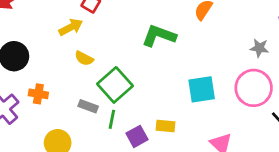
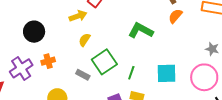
yellow semicircle: (84, 58) -> (84, 40), turned 88
orange cross: (38, 94) -> (48, 61), turned -32
green line: (112, 119) -> (131, 73), moved

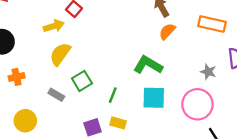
green L-shape: (141, 31) -> (148, 65), moved
yellow semicircle: (84, 40) -> (60, 54), size x1.5
green square: (104, 62) -> (82, 81), size x0.7

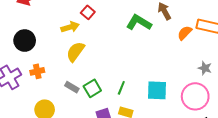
orange semicircle: (167, 31) -> (185, 33), moved
green L-shape: (148, 65) -> (139, 23), moved
green square: (82, 81) -> (92, 88), moved

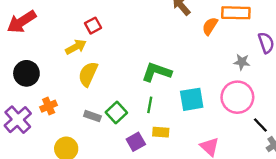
red square: (88, 12) -> (93, 26), turned 32
green L-shape: (139, 23) -> (157, 72), moved

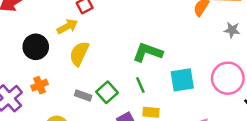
gray star: (242, 62) -> (232, 30), moved
black circle: (26, 73) -> (36, 47), moved
green line: (150, 105) -> (140, 85), turned -35

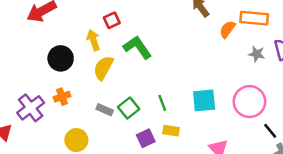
yellow arrow: (67, 26) -> (93, 40), turned -84
green L-shape: (148, 52) -> (137, 47), moved, turned 32

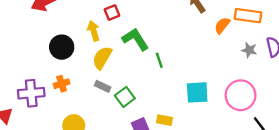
green line: (162, 103) -> (159, 60), moved
purple cross: (31, 108) -> (31, 93), turned 30
gray rectangle: (105, 110) -> (103, 86), moved

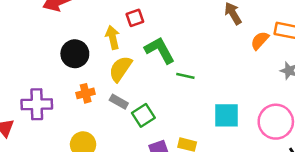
green line: (159, 60) -> (185, 76), turned -63
orange cross: (62, 84) -> (86, 93), moved

